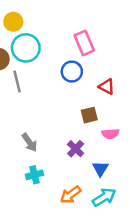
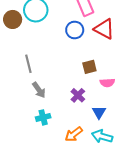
gray line: (17, 82) -> (28, 64), moved
red triangle: (107, 86) -> (104, 29), moved, size x1.5
cyan arrow: (104, 197) -> (102, 136), turned -132

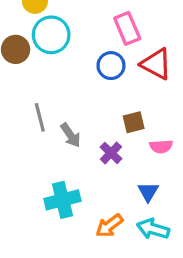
gray arrow: (39, 90) -> (71, 135), moved
purple cross: (78, 95) -> (111, 153), moved
cyan cross: (43, 117) -> (62, 200), size x1.5

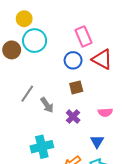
gray line: (40, 117) -> (27, 94), turned 48
brown square: (134, 122) -> (76, 87), moved

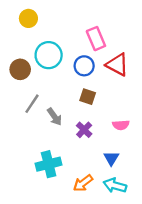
cyan circle: (35, 41) -> (49, 55), moved
brown circle: (12, 50) -> (20, 69), moved
brown square: (76, 87) -> (88, 97), turned 32

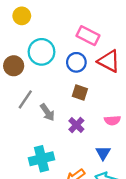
pink rectangle: (96, 39) -> (88, 36), turned -40

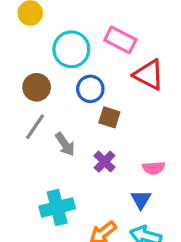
cyan circle: (42, 52) -> (71, 49), moved
blue circle: (76, 62) -> (90, 89), moved
brown circle: (14, 66) -> (37, 87), moved
pink semicircle: (112, 120) -> (154, 168), moved

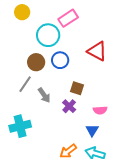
pink rectangle: (120, 40) -> (68, 18), moved, turned -60
brown circle: (37, 87) -> (36, 62), moved
brown square: (109, 117) -> (77, 88), moved
cyan cross: (57, 207) -> (20, 126), moved

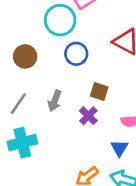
brown circle: (36, 62) -> (25, 56), moved
gray line: (25, 84) -> (18, 104), moved
gray arrow: (44, 95) -> (55, 101), turned 56

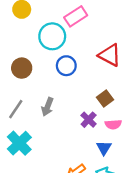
brown square: (99, 91) -> (105, 99), moved, turned 35
purple cross: (88, 116) -> (89, 120), moved
cyan cross: (22, 143) -> (19, 143), turned -30

